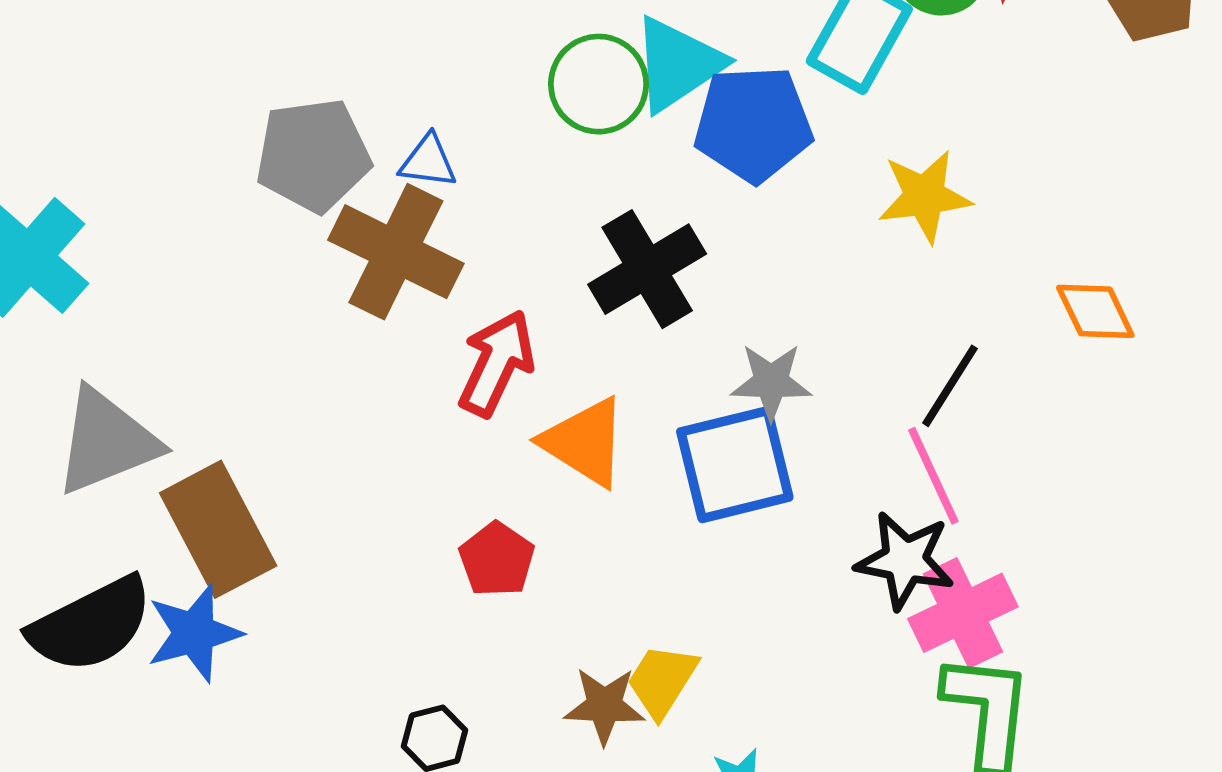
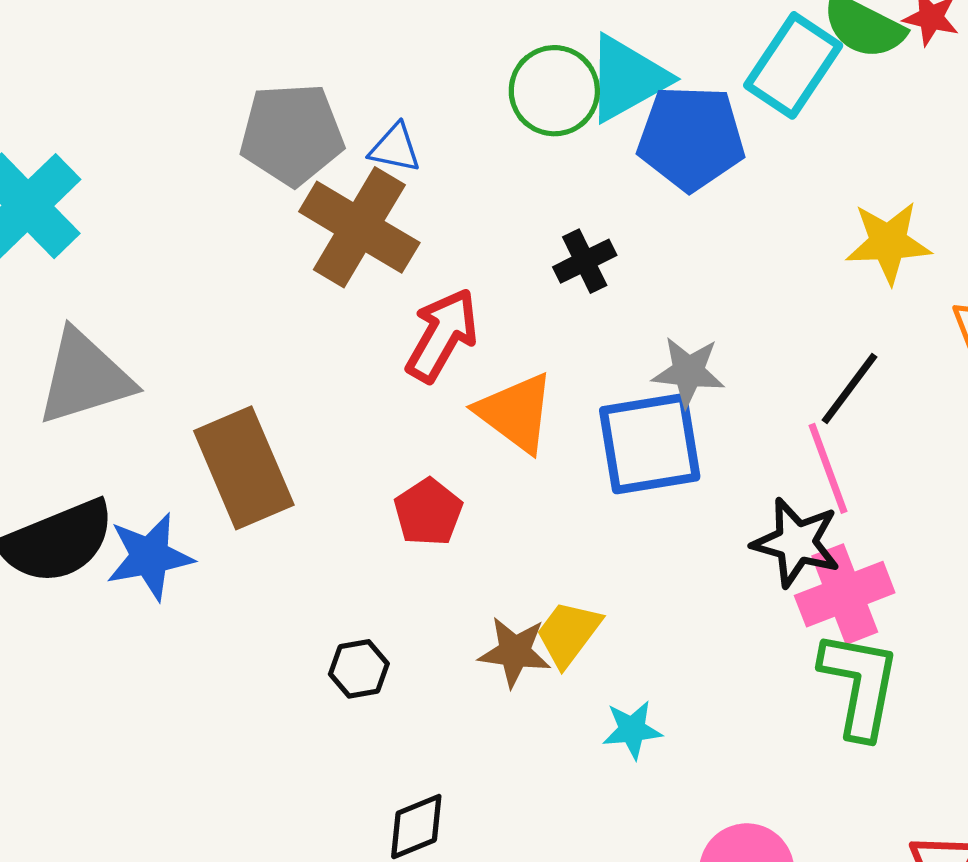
yellow star: (925, 196) -> (888, 243), moved
black cross: (647, 269) -> (585, 261), size x0.6
brown rectangle: (218, 529) -> (244, 468), moved

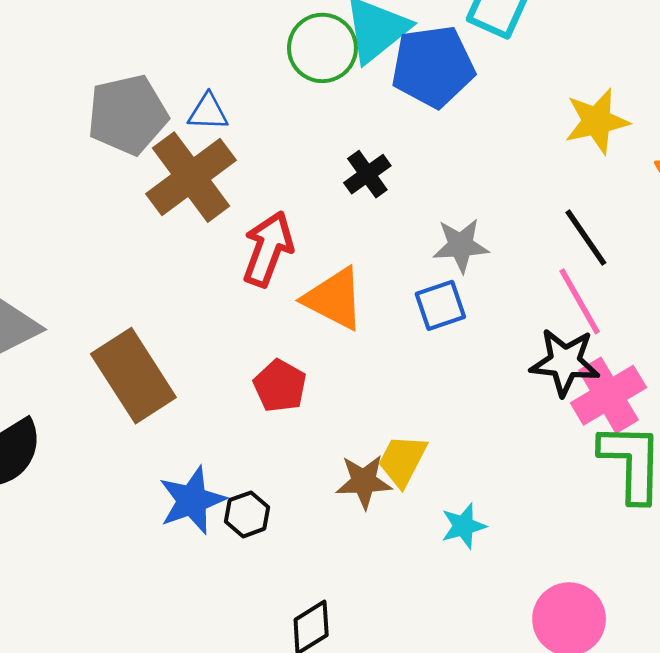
brown cross: (359, 227) -> (191, 177), turned 32
black line: (849, 388) -> (586, 238), turned -62
blue square: (650, 444) -> (440, 305), size x0.6
blue star: (150, 557) -> (192, 500), moved

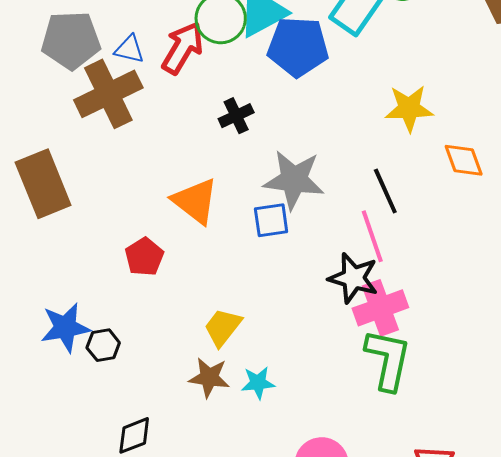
gray star: (461, 245) -> (294, 180), size x1.5
red arrow: (268, 249) -> (183, 48), moved
brown rectangle: (133, 376) -> (43, 184), moved
brown star: (364, 482) -> (209, 377), moved

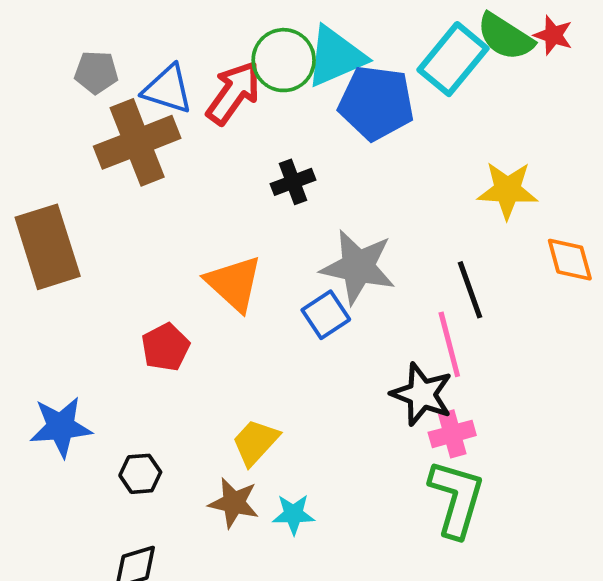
gray pentagon: (71, 40) -> (96, 72), size x0.6
blue triangle: (129, 49) -> (168, 89), size x1.4
blue square: (271, 220) -> (326, 315), turned -30
pink cross: (380, 308) -> (452, 434), size x0.7
black hexagon: (103, 345) -> (140, 474), moved

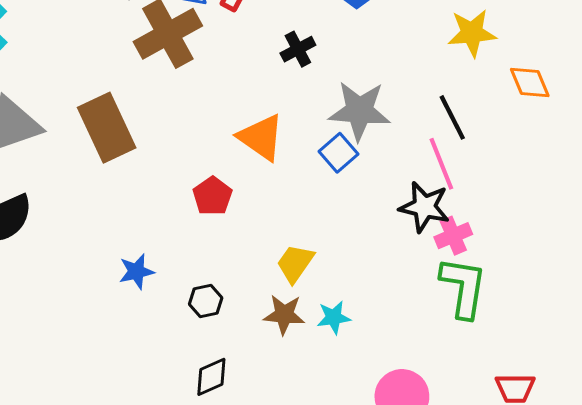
blue star: (61, 427) -> (136, 272), size x0.7

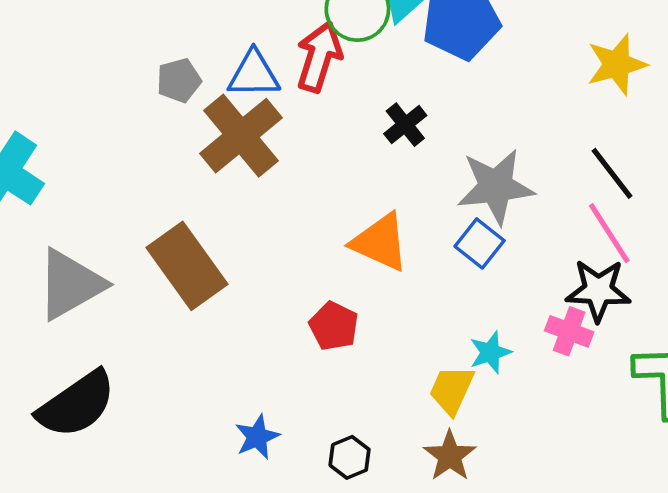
pink cross: (453, 236) -> (569, 331), moved, turned -36
brown star: (284, 315) -> (450, 456), turned -30
cyan star: (334, 317) -> (490, 352), moved

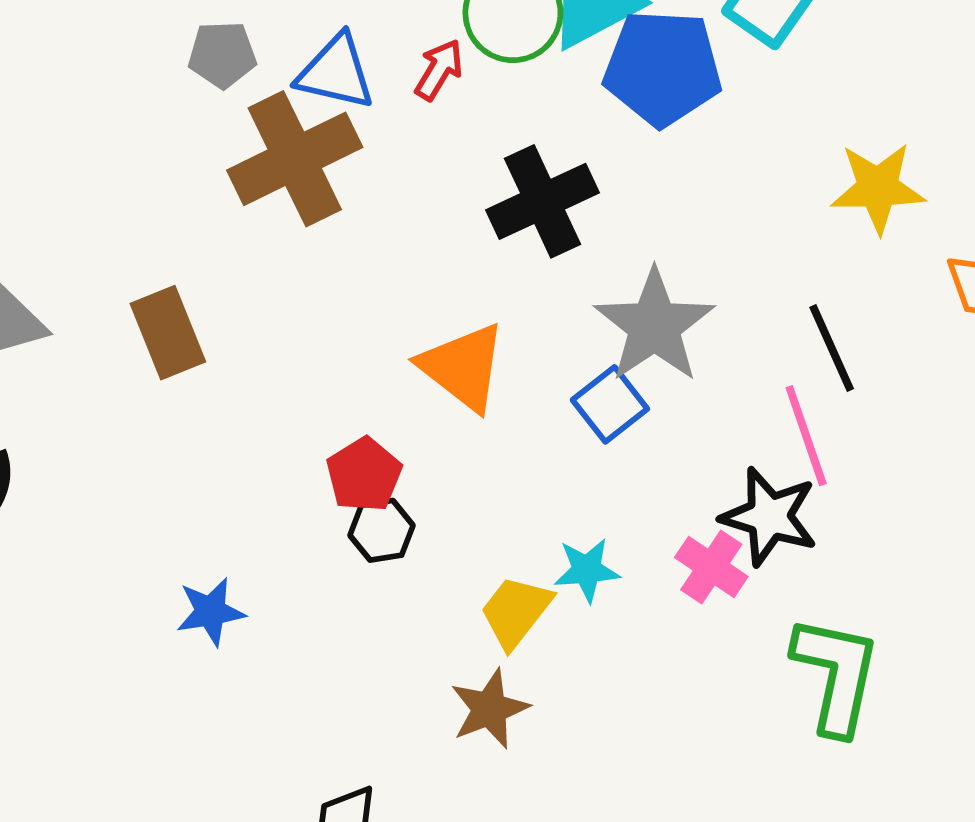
red arrow: (319, 57) -> (439, 70), size x0.6
black cross: (405, 125) -> (543, 201), size x1.6
gray star: (496, 187) -> (654, 326), turned 30
brown rectangle: (187, 266) -> (168, 333), size x0.7
black hexagon: (350, 457) -> (381, 530), moved

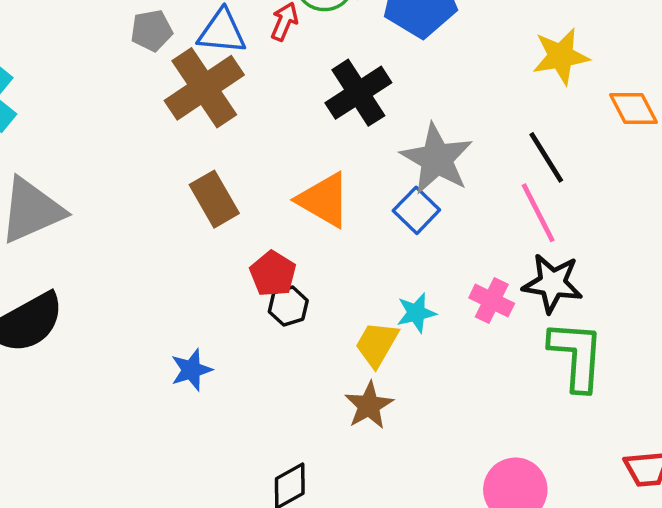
brown rectangle: (168, 333) -> (214, 199), moved
black star: (769, 517) -> (552, 283), moved

